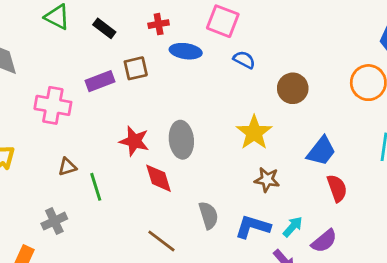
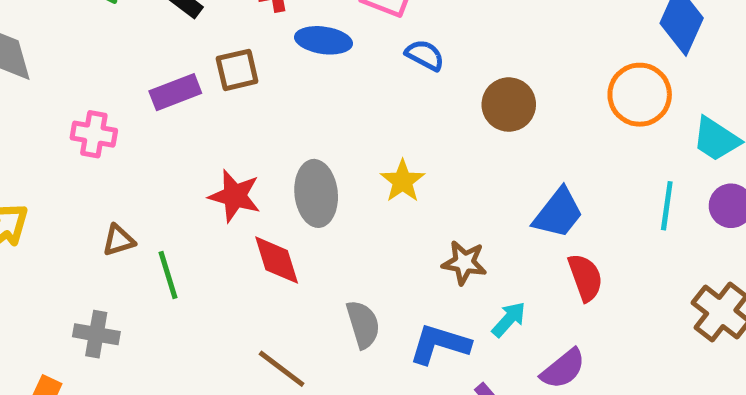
pink cross: (53, 105) -> (94, 134), size x0.7
yellow star: (254, 133) -> (403, 181), moved, size x0.7
gray cross: (54, 221) -> (96, 334), turned 35
cyan arrow: (293, 227) -> (509, 319), moved

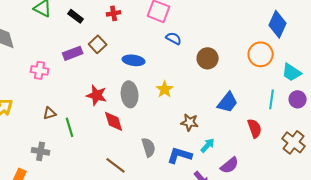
blue ellipse: (324, 40) -> (134, 60), moved
brown square: (237, 70) -> (98, 44), turned -30
red semicircle: (585, 277) -> (255, 128), moved

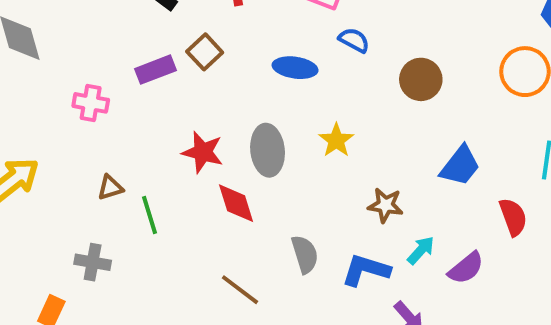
blue ellipse: (134, 60) -> (295, 68), moved
purple semicircle: (230, 165) -> (466, 268), moved

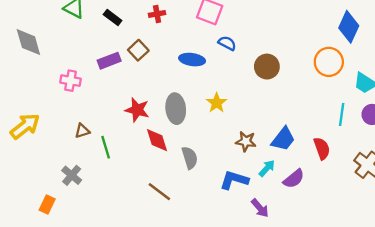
blue trapezoid: (460, 166) -> (283, 139), moved
gray semicircle: (305, 254) -> (190, 158), moved
gray cross: (93, 262) -> (72, 175), turned 30

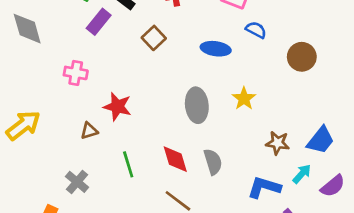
purple rectangle: (109, 61) -> (99, 22), moved, turned -30
red star: (137, 110) -> (117, 107), moved
red diamond: (157, 140) -> (175, 159), moved
green line: (106, 147) -> (128, 164), moved

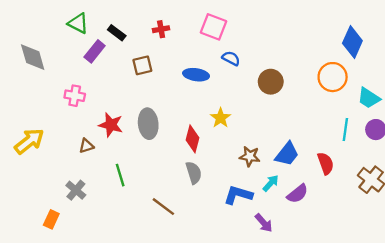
brown square: (154, 38) -> (142, 65), turned 30
gray ellipse: (197, 105) -> (148, 124), moved
red diamond: (175, 159) -> (193, 139), moved, turned 32

